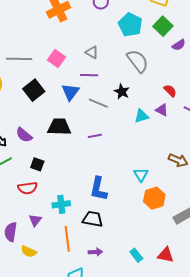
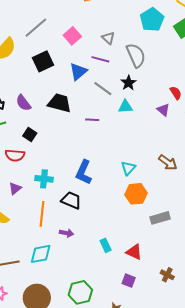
gray line: (19, 59) -> (36, 28), turned -55
gray semicircle: (138, 61) -> (136, 55), moved
cyan triangle: (141, 116) -> (125, 107), moved

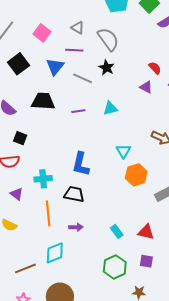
cyan triangle: (125, 107) -> (110, 108), moved
purple triangle: (15, 188) -> (17, 194), turned -32
green hexagon: (80, 292) -> (115, 267), moved

